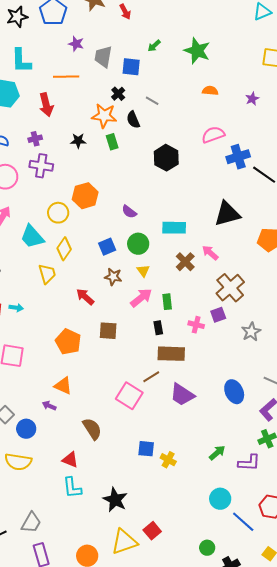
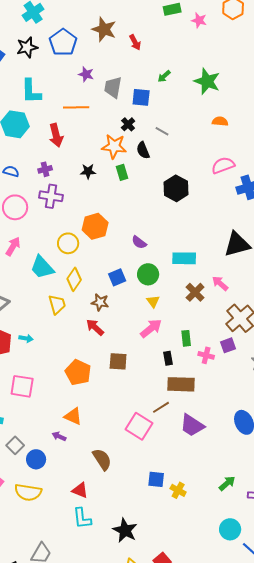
brown star: (113, 277) -> (100, 302), moved
green rectangle: (167, 302) -> (186, 338), moved

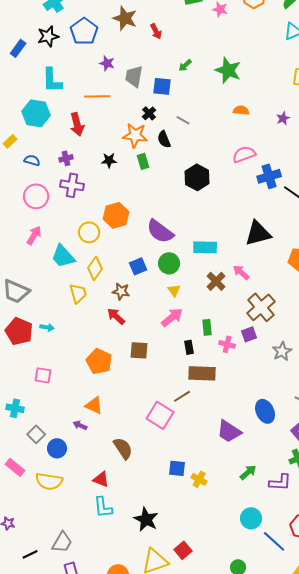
purple semicircle: (139, 242) -> (160, 231), size x1.8
pink square: (22, 386) -> (43, 375), size x0.7
purple trapezoid: (192, 425) -> (229, 431), moved

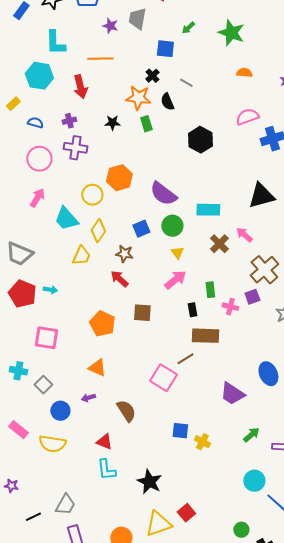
gray trapezoid: (134, 76) -> (137, 19), moved
yellow trapezoid: (78, 293) -> (81, 256), turned 40
pink square: (43, 375) -> (46, 338), size x1.4
purple arrow: (80, 425) -> (88, 398), moved, turned -40
gray square: (36, 434) -> (43, 385), moved

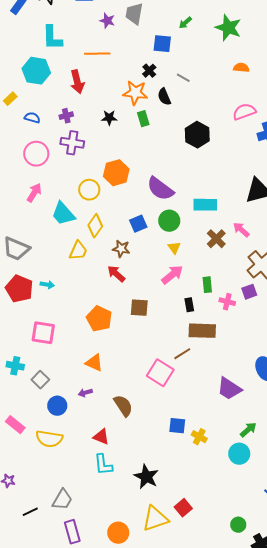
cyan circle: (254, 481) -> (239, 454), moved

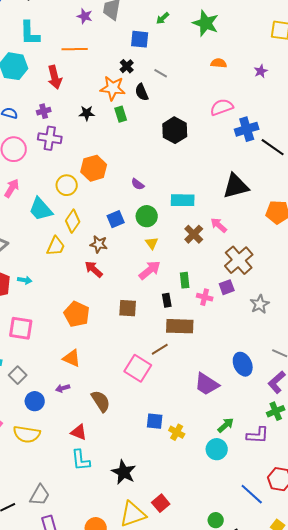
purple semicircle: (160, 189) -> (138, 184), size x0.5
brown square: (139, 308) -> (128, 308), moved

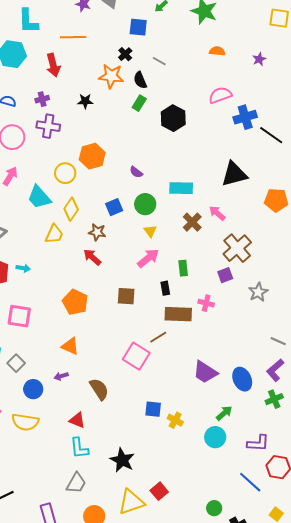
green rectangle: (121, 114) -> (139, 103), moved, turned 49
pink cross: (205, 297) -> (206, 303), moved
blue ellipse: (243, 364) -> (242, 379), moved
purple L-shape: (258, 435) -> (258, 443), moved
gray trapezoid: (40, 495) -> (76, 483), moved

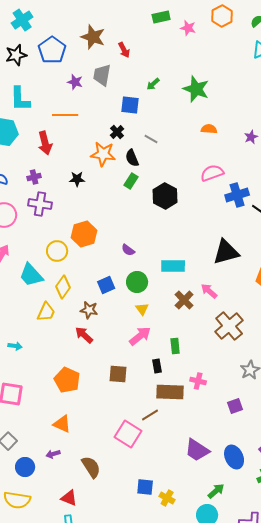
purple square: (225, 275) -> (235, 406), moved

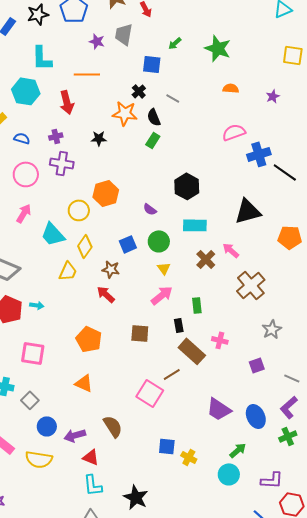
black hexagon: (165, 196) -> (187, 186), moved
brown rectangle: (170, 392) -> (192, 351), turned 40
purple arrow: (53, 454) -> (75, 435), moved, size x1.5

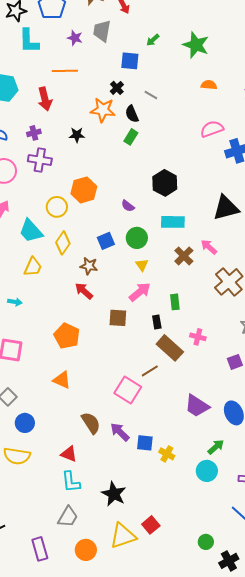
cyan L-shape: (42, 58) -> (29, 41), moved
yellow trapezoid: (68, 271) -> (33, 267), moved
brown square: (140, 333) -> (118, 318), moved
purple arrow: (75, 435) -> (120, 432), moved, turned 60

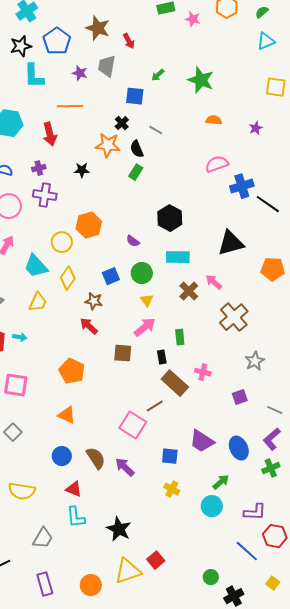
blue circle: (25, 423) -> (62, 456), moved
blue square: (145, 443) -> (170, 456), moved
gray trapezoid: (68, 517) -> (43, 538), moved

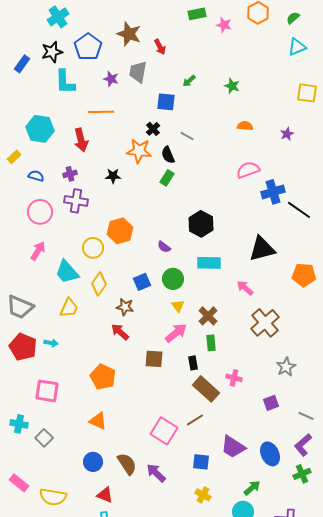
green star: (201, 80) -> (232, 86), size x0.6
brown cross: (189, 291) -> (208, 316), moved
brown line: (155, 406) -> (195, 420), moved

